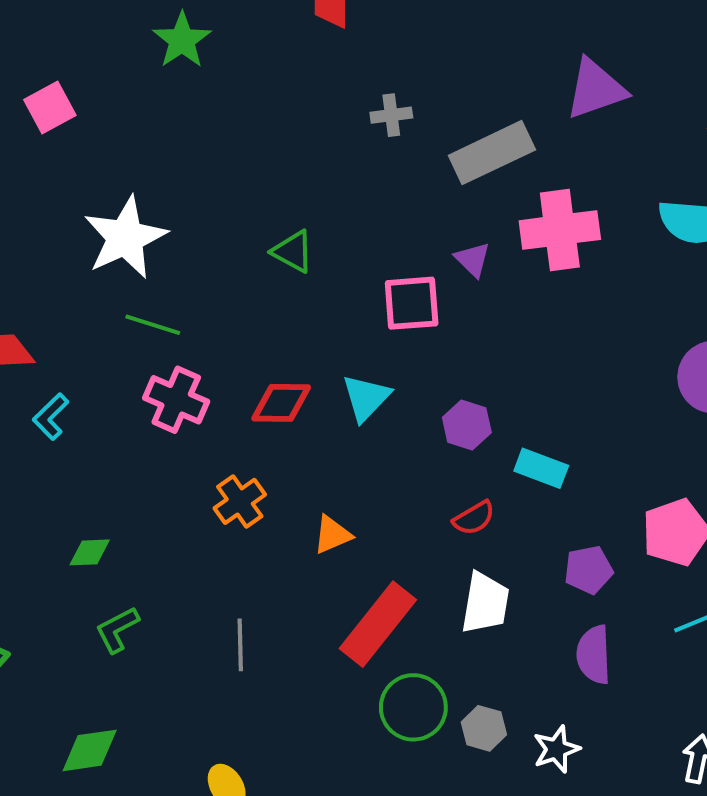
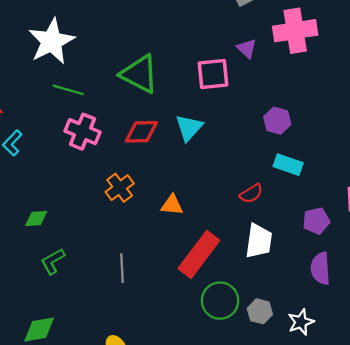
green triangle: (293, 251) -> (139, 74), moved, size x1.6
purple hexagon: (467, 425) -> (277, 121), moved
orange triangle: (332, 535) -> (172, 205), turned 30

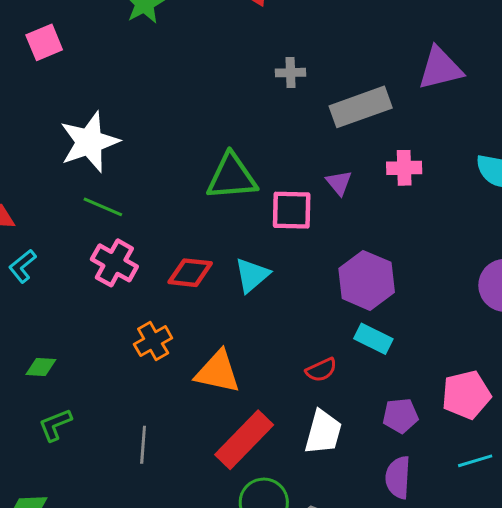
pink cross: (295, 31) -> (404, 168), size x0.6
green triangle: (139, 74) -> (232, 177), moved, turned -39
purple hexagon: (277, 121) -> (367, 280), size x1.6
orange triangle: (172, 205) -> (218, 372), size x1.6

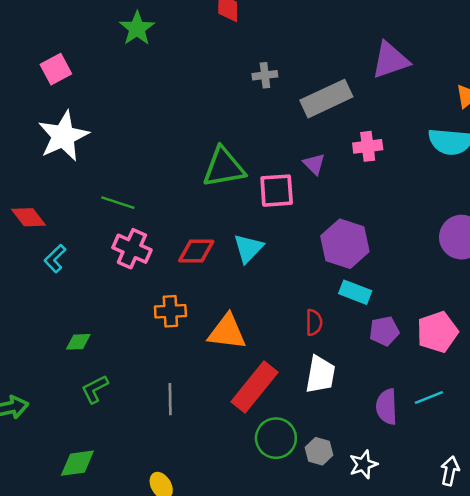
white star: (89, 142) -> (63, 136), moved
orange cross: (153, 341) -> (170, 311), turned 32
red semicircle: (321, 370) -> (314, 322), turned -60
purple pentagon: (400, 416) -> (384, 331), moved
cyan line: (475, 461) -> (429, 397), moved

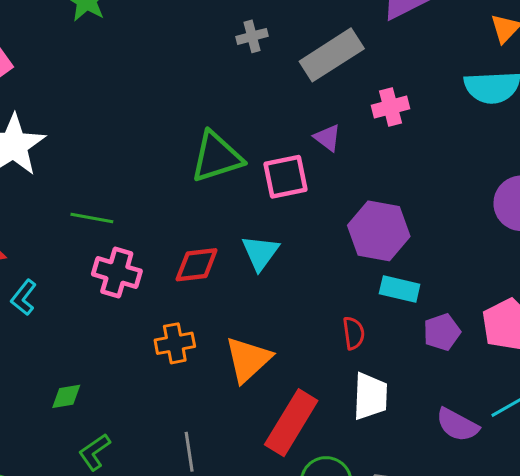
orange triangle: (227, 332) -> (248, 359), turned -42
purple semicircle: (387, 407) -> (457, 425), turned -52

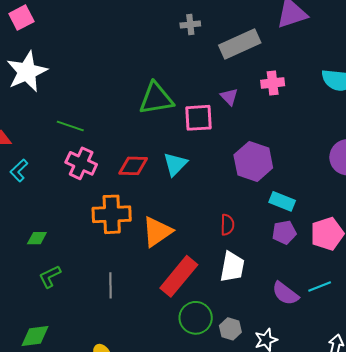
cyan rectangle: (400, 289) -> (282, 201), moved
orange cross: (175, 343) -> (112, 214), size x1.5

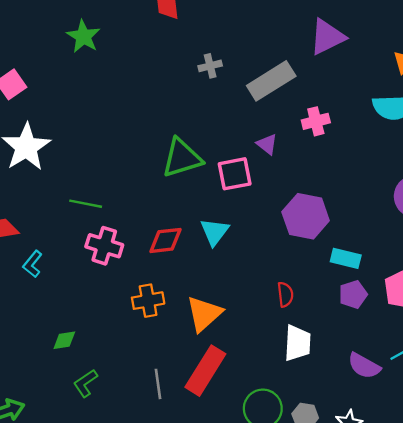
orange cross: (112, 214) -> (148, 301), size x0.7
red rectangle: (179, 276) -> (205, 371), moved

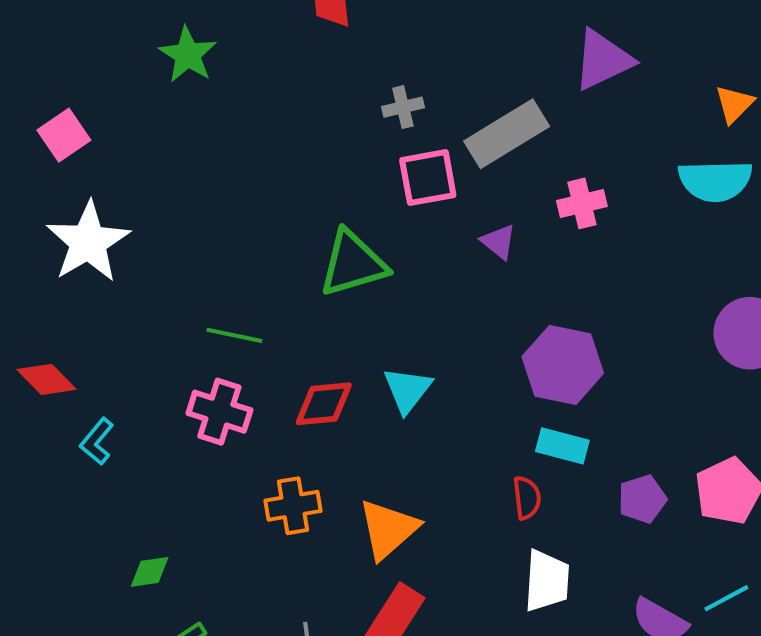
pink square: (235, 174) -> (428, 178), moved
green line: (86, 204) -> (234, 335), moved
cyan rectangle: (346, 258) -> (562, 446), moved

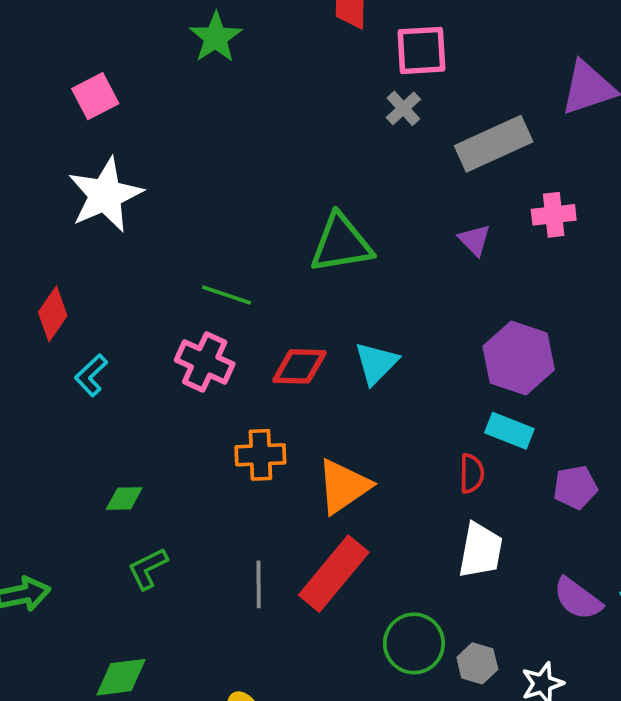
gray cross: (403, 107) -> (403, 108), turned -36
pink square: (428, 178) -> (421, 50), moved
red diamond: (47, 379) -> (53, 314), turned 72

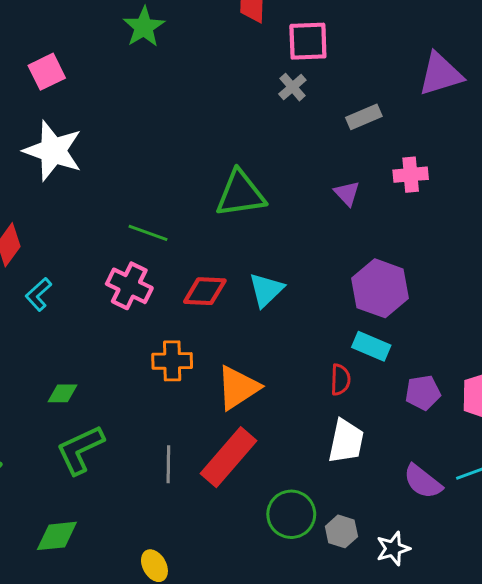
gray rectangle: (494, 144) -> (364, 117), size x0.6
white star: (105, 195) -> (53, 151), turned -30
green L-shape: (148, 568) -> (80, 450), size x1.5

